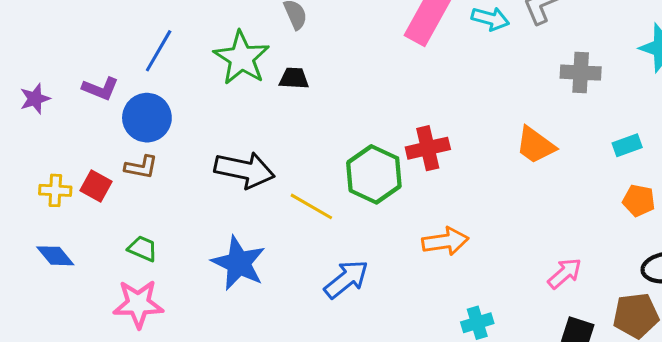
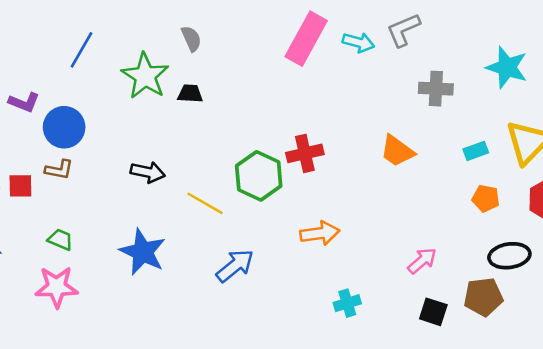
blue line: (159, 51) -> (82, 50), moved
black arrow: (244, 170) -> (148, 172), size x0.7
red square: (96, 186) -> (20, 186), turned -30

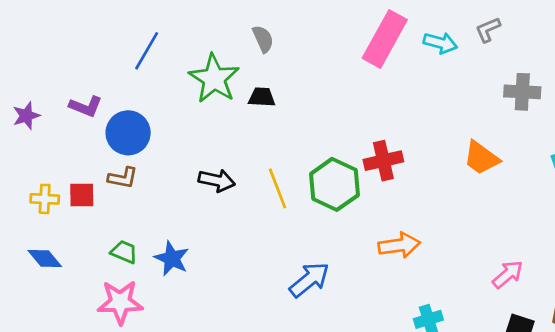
gray L-shape: (403, 30) -> (488, 30), size x0.7
yellow line: (205, 203) -> (278, 188), moved, turned 39
blue star: (143, 252) -> (172, 259), moved, size x0.7

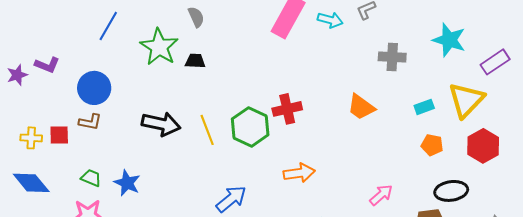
purple L-shape: (86, 106) -> (47, 65), moved
black arrow: (217, 180) -> (161, 124), size x1.4
blue diamond: (45, 259) -> (31, 183), size x1.4

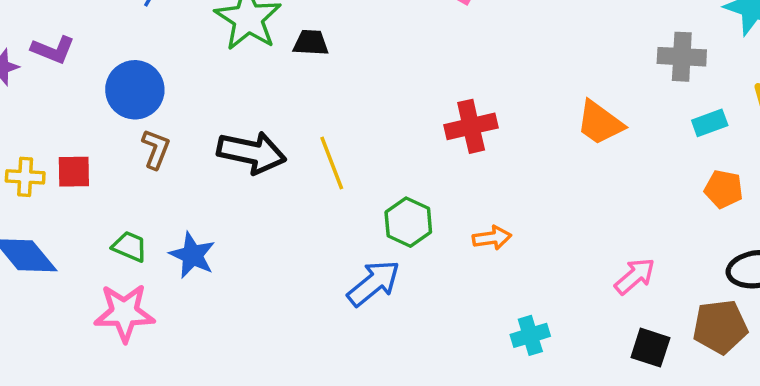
gray cross: (392, 57) -> (682, 57), moved
brown L-shape: (90, 122) -> (156, 149), moved, turned -80
green hexagon: (250, 127) -> (408, 222), moved, size x0.7
orange arrow: (299, 173) -> (492, 238), size x0.7

